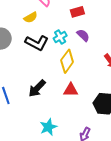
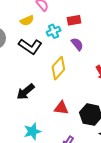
cyan cross: (60, 37) -> (54, 31), moved
red triangle: (71, 90) -> (61, 108), moved

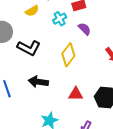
black L-shape: (30, 46) -> (29, 48), moved
black arrow: (25, 92) -> (38, 82), turned 54

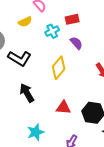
black arrow: (38, 82) -> (27, 93), turned 48

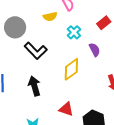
red rectangle: (72, 19) -> (104, 23), moved, turned -40
cyan cross: (52, 31) -> (74, 32), turned -32

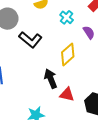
black arrow: (34, 86) -> (51, 79), moved

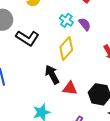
cyan cross: (67, 17) -> (66, 20), moved

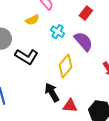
cyan cross: (66, 20) -> (57, 32), moved
purple semicircle: (85, 24) -> (83, 41), size x1.5

